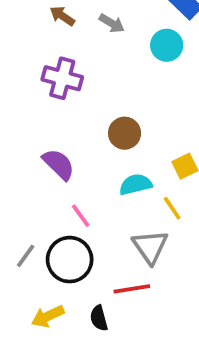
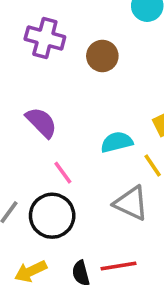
brown circle: (125, 133) -> (102, 56), moved
gray triangle: (150, 247) -> (131, 203), turned -30
red line: (132, 289) -> (119, 266), moved

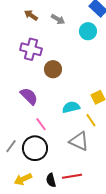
brown circle: (102, 56) -> (53, 69), moved

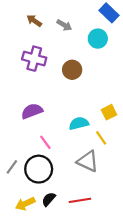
brown circle: (53, 69) -> (72, 70), moved
purple semicircle: (29, 96) -> (32, 111), turned -66
black semicircle: (51, 180) -> (49, 199), moved, turned 56

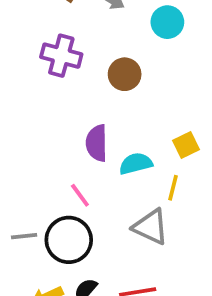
purple semicircle: (32, 111) -> (97, 143), moved, turned -70
yellow line: (101, 138) -> (173, 188), turned 48
gray line: (12, 167) -> (24, 236), turned 48

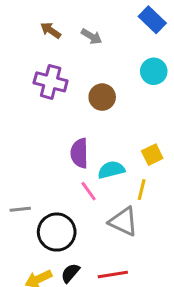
cyan circle: (167, 22) -> (154, 71), moved
pink line: (80, 195) -> (89, 191), moved
gray line: (24, 236) -> (20, 209), moved

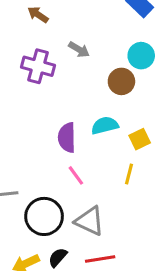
gray arrow: (92, 36) -> (79, 50), moved
brown circle: (102, 97) -> (121, 81), moved
cyan semicircle: (111, 170) -> (105, 125), moved
gray triangle: (123, 221) -> (90, 221), moved

